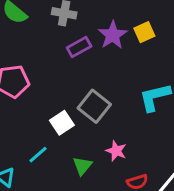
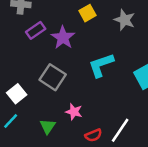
purple star: (113, 35) -> (63, 38), moved
white square: (62, 123) -> (17, 94), moved

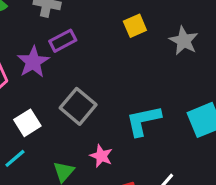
purple star: (63, 38) -> (33, 62), moved
cyan L-shape: (101, 65) -> (143, 121), moved

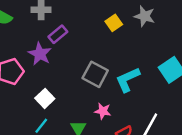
yellow square: (135, 26) -> (114, 23), moved
gray square: (78, 106) -> (95, 74), moved

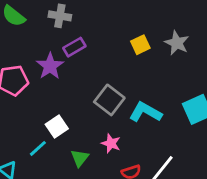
cyan L-shape: (128, 80) -> (145, 112), turned 44
white square: (45, 98) -> (57, 127), moved

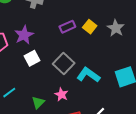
yellow square: (140, 45) -> (90, 27), turned -32
purple rectangle: (74, 47) -> (67, 27), moved
white square: (57, 127) -> (32, 58), moved

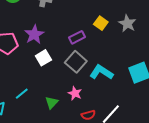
purple rectangle: (67, 27) -> (77, 37), moved

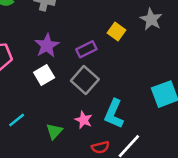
gray star: (127, 23) -> (151, 19), moved
purple star: (34, 34) -> (47, 46), moved
cyan L-shape: (101, 72) -> (114, 114), moved, turned -100

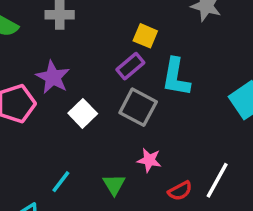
yellow square: (116, 32) -> (145, 36), moved
purple star: (47, 46) -> (53, 77), moved
cyan L-shape: (114, 114) -> (176, 77), moved

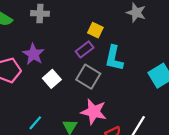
pink star: (149, 160) -> (94, 112), size x1.6

